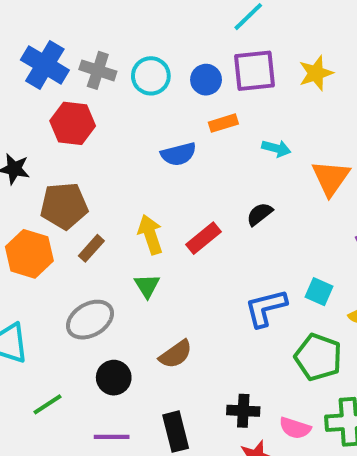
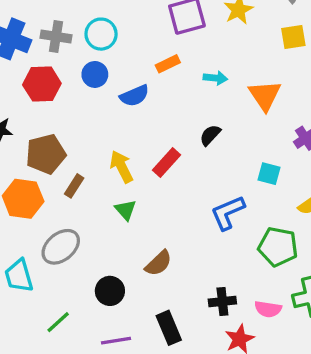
blue circle: (206, 80) -> (95, 74), moved
cyan square: (319, 292) -> (269, 174), moved
gray ellipse: (90, 320) -> (61, 247), moved

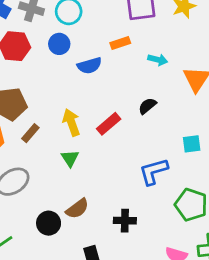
cyan square: (269, 174) -> (192, 144), turned -30
brown semicircle: (159, 263) -> (77, 209), moved
black cross: (222, 302) -> (125, 221), moved

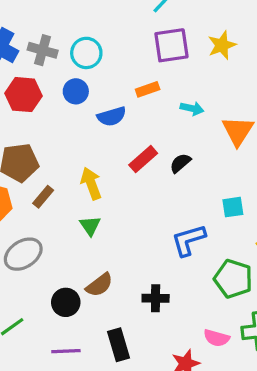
red rectangle: (109, 124) -> (143, 159), moved

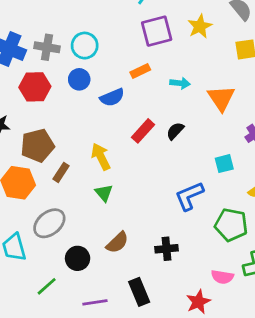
black circle: (66, 302) -> (78, 258), moved

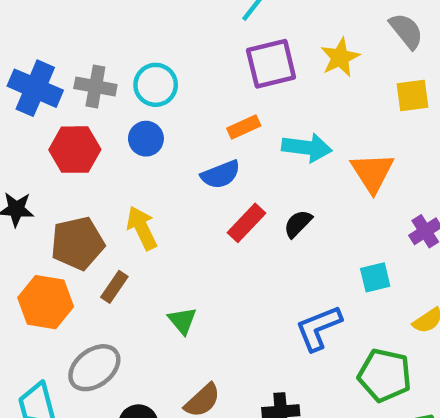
cyan arrow: (180, 83) -> (307, 148), size x1.5
blue semicircle: (112, 97) -> (221, 175), moved
yellow arrow: (101, 157) -> (142, 228), moved

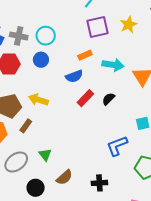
yellow arrow: (142, 228) -> (38, 100), turned -48
green triangle: (182, 321) -> (45, 155), moved

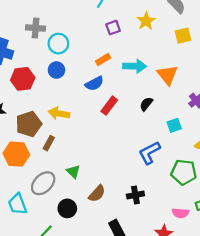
purple square: (98, 27) -> (113, 28), size x0.6
gray cross: (19, 36) -> (36, 28), moved
black semicircle: (108, 99) -> (146, 104), moved

